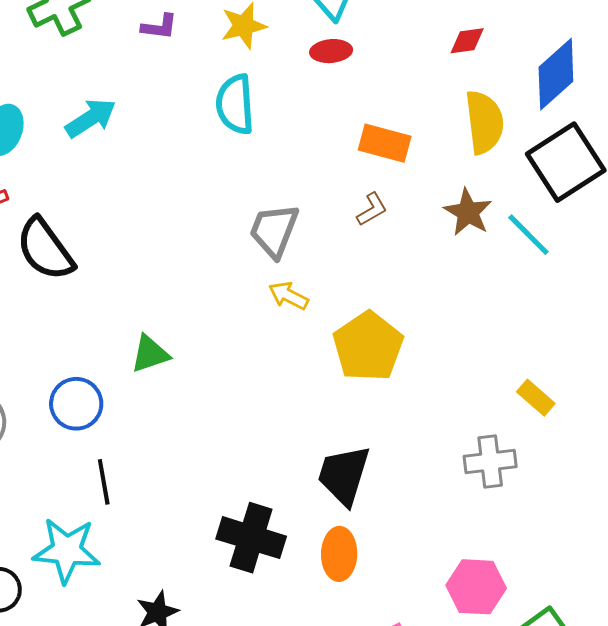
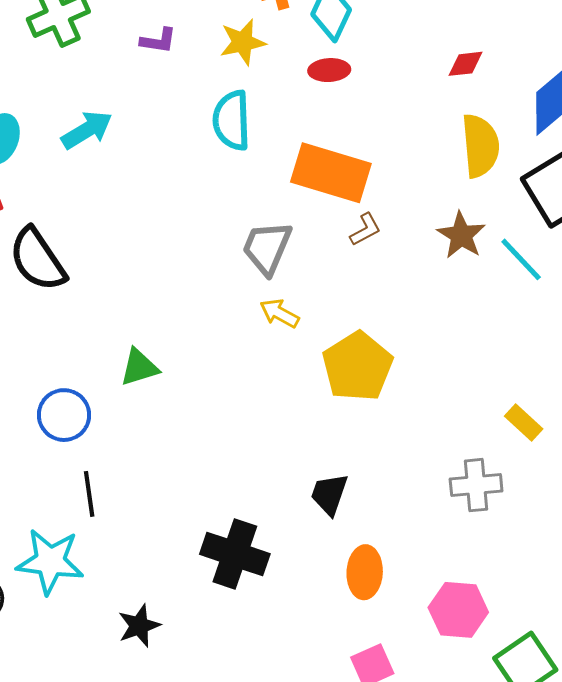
orange rectangle: (385, 143) -> (331, 173), moved, size x1.5
black trapezoid: (344, 475) -> (329, 494), size x0.7
orange ellipse: (339, 554) -> (365, 572), moved

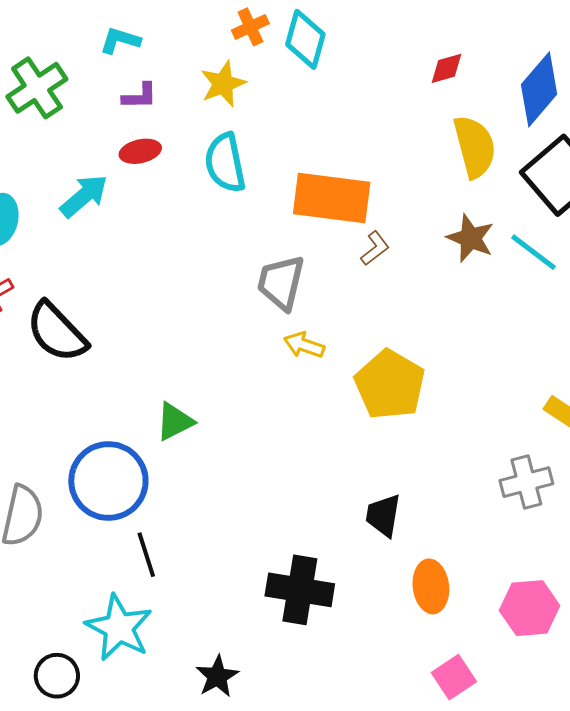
red ellipse: (329, 70) -> (140, 151), moved
blue circle: (64, 415) -> (108, 481), size x1.5
cyan star: (50, 561) -> (119, 628), turned 30

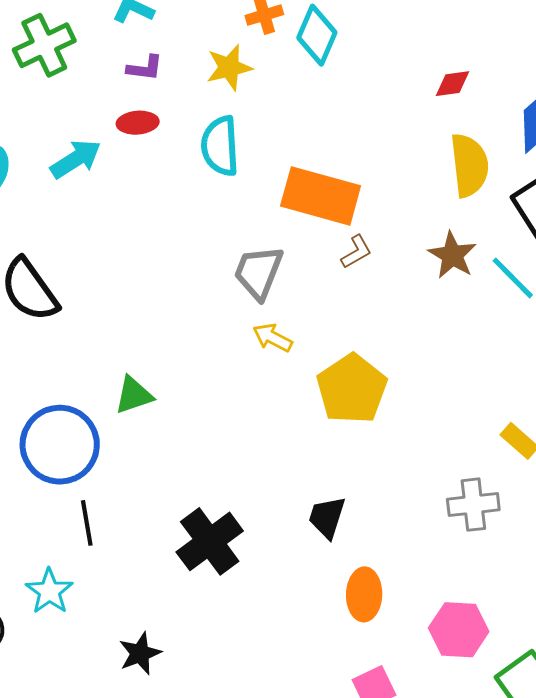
black cross: (300, 590) -> (210, 541), moved, turned 36
cyan star: (119, 628) -> (49, 591), size x0.7

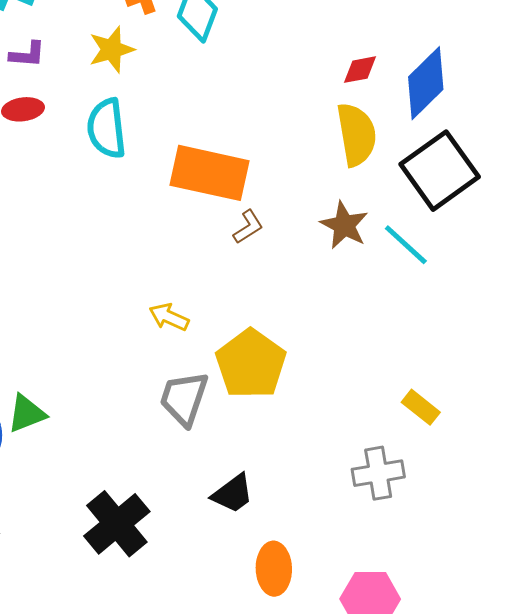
red diamond: (453, 84) -> (360, 70), moved
gray trapezoid: (258, 272) -> (184, 398), moved
green triangle: (134, 395) -> (27, 414), moved
black trapezoid: (327, 517) -> (233, 494), turned -141

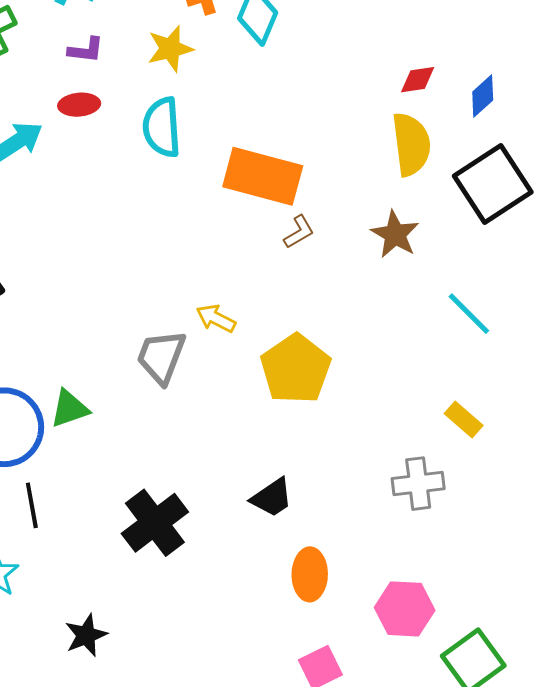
blue diamond: (426, 83) -> (483, 96), size x0.6
cyan line: (406, 245) -> (469, 314), moved
gray trapezoid: (184, 398) -> (161, 357), moved

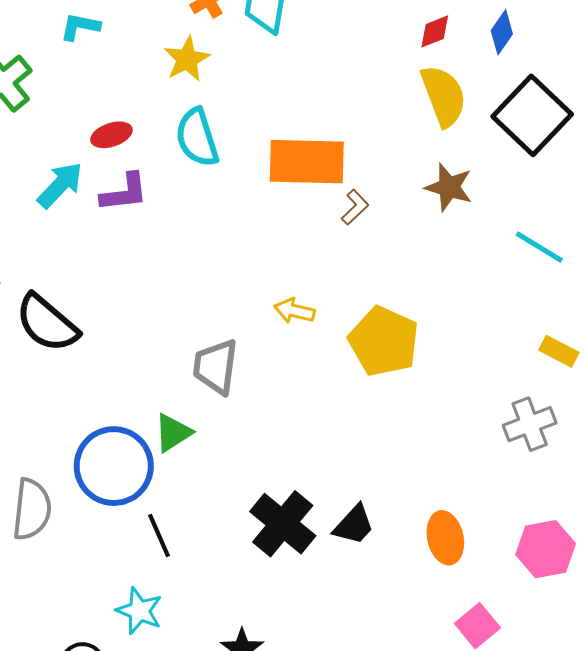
purple L-shape: (86, 50) -> (124, 192), moved, size x1.4
gray trapezoid: (161, 357) -> (216, 367), moved
black trapezoid: (272, 498) -> (354, 525), moved

